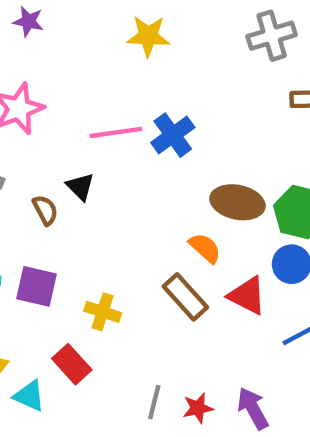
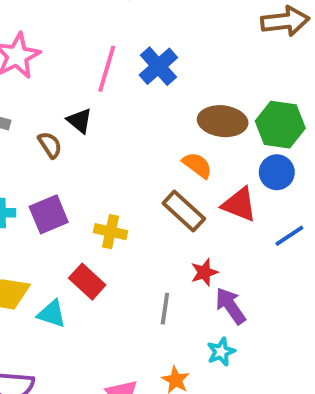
pink line: (116, 132) -> (107, 69), turned -60
purple square: (37, 286) -> (49, 214), turned -30
red star: (198, 408) -> (204, 272), moved
purple arrow: (253, 408) -> (230, 306), moved

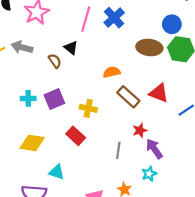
orange semicircle: (197, 165) -> (112, 72), moved, turned -49
blue circle: (277, 172) -> (172, 24), moved
cyan triangle: (52, 314) -> (57, 172), moved

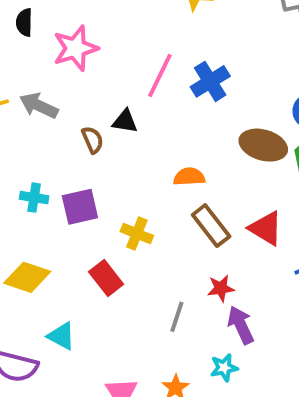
black triangle: (71, 48) -> (125, 121), turned -40

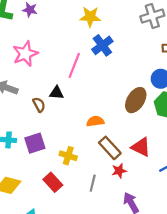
blue cross: (210, 81) -> (102, 45), moved
brown ellipse: (263, 145) -> (136, 100), turned -70
red star: (221, 288) -> (119, 171), moved
gray line: (177, 317) -> (93, 183), moved

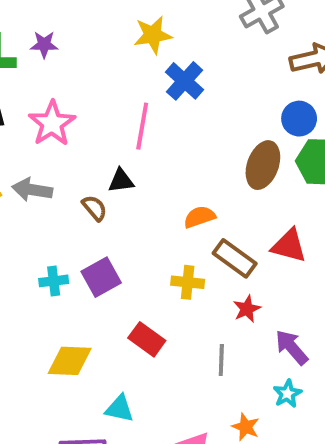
yellow cross: (68, 156) -> (188, 282), moved
red star: (119, 171) -> (247, 309), moved
gray line: (93, 183) -> (221, 360), moved

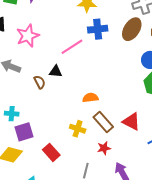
blue cross: (185, 81) -> (98, 29), turned 30
pink line: (142, 126) -> (72, 47), turned 35
brown ellipse: (263, 165) -> (132, 29), moved
purple square: (101, 277) -> (24, 132), moved

